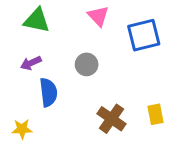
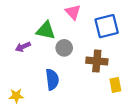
green triangle: (37, 20) -> (46, 30), moved
blue semicircle: (48, 92) -> (52, 79), moved
brown cross: (111, 119) -> (97, 61), moved, turned -30

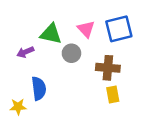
pink triangle: (73, 12) -> (86, 29), moved
blue semicircle: (52, 79) -> (39, 88), moved
yellow rectangle: (115, 85) -> (113, 95), moved

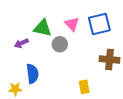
brown cross: (108, 68) -> (110, 59), moved
yellow rectangle: (113, 95) -> (84, 87), moved

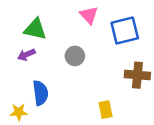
pink triangle: (72, 24) -> (89, 15), moved
green triangle: (43, 28) -> (35, 29), moved

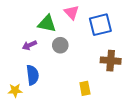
green triangle: (35, 29) -> (47, 24), moved
purple arrow: (26, 55) -> (29, 45), moved

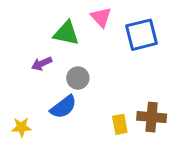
gray circle: (60, 45) -> (78, 78), moved
brown cross: (111, 61) -> (152, 117), moved
blue semicircle: (33, 75) -> (63, 107), moved, turned 60

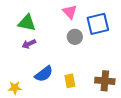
green triangle: (66, 33) -> (27, 23), moved
gray circle: (78, 78) -> (75, 37), moved
yellow rectangle: (120, 124) -> (70, 81), moved

